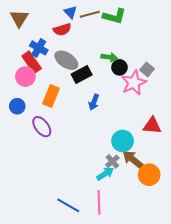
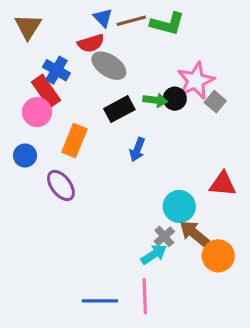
green arrow: (109, 57) -> (155, 100), moved
gray ellipse: (66, 60) -> (109, 66), moved
pink star: (134, 83) -> (196, 81), moved
blue line: (68, 205) -> (100, 301), turned -30

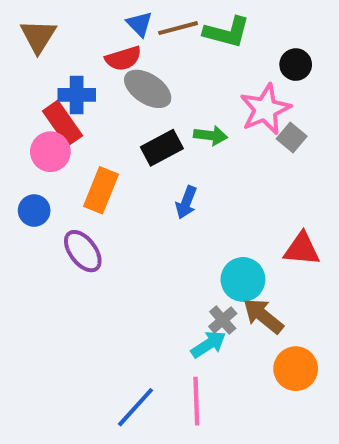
blue cross: (56, 70) -> (77, 95), turned -30
black circle: (175, 99) -> (296, 65), moved
orange circle: (218, 256) -> (296, 369), moved
blue line: (100, 301) -> (135, 407), turned -48

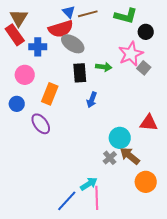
green L-shape: (227, 32) -> (126, 16), moved
red semicircle: (123, 58) -> (61, 29), size x1.4
red rectangle: (63, 123) -> (15, 35), moved
black rectangle: (162, 148) -> (80, 73), turned -66
cyan arrow: (208, 344) -> (89, 184), moved

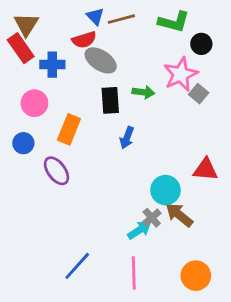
red semicircle: (61, 29) -> (84, 40), size x0.7
orange circle: (146, 182) -> (196, 276), moved
cyan arrow: (89, 184) -> (139, 230), moved
blue line: (67, 201) -> (77, 266), moved

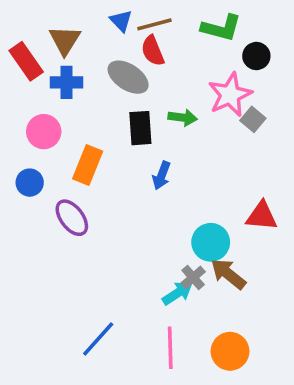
brown triangle: (26, 25) -> (65, 40), moved
red semicircle: (84, 40) -> (153, 51), moved, turned 85
orange circle: (196, 276) -> (230, 351), moved

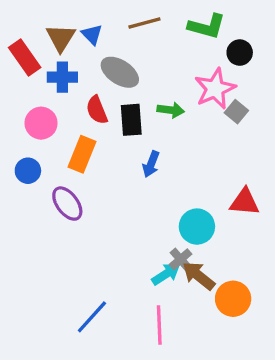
blue triangle: (121, 21) -> (92, 34), moved
red semicircle: (153, 51) -> (97, 110), moved
brown arrow: (228, 274) -> (199, 276), moved
orange circle: (230, 351) -> (233, 299), moved

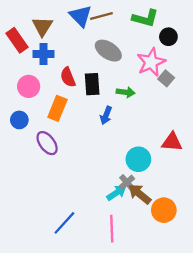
blue triangle: (92, 34) -> (81, 16), moved, size x1.5
gray ellipse: (120, 72) -> (108, 51), moved
green arrow: (171, 110) -> (126, 92), moved

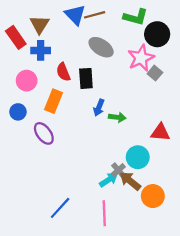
black circle: (168, 37) -> (157, 34), size x1.5
green arrow: (126, 92) -> (117, 117), moved
cyan circle: (138, 159) -> (138, 157), moved

